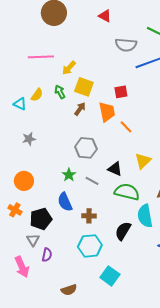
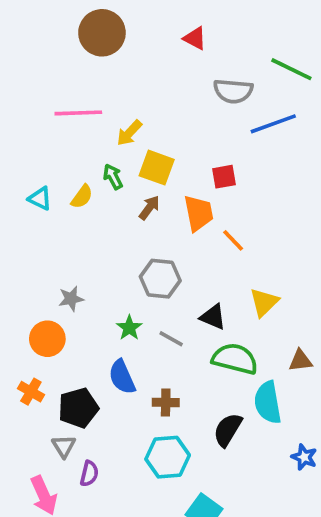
yellow semicircle: (37, 95) -> (82, 197), moved
gray star: (29, 139) -> (71, 299), moved

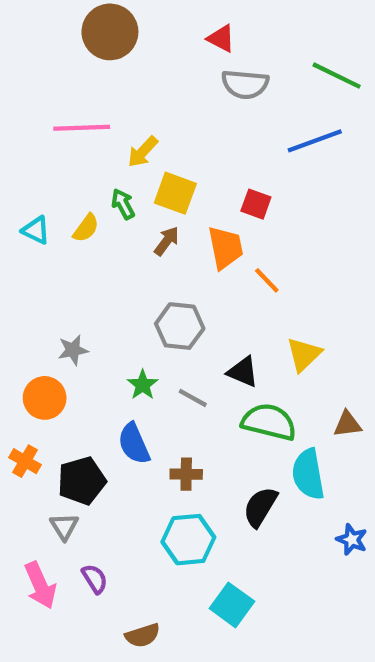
gray semicircle: (233, 91) -> (245, 84), moved
red square: (224, 177) -> (256, 204), turned 30
purple semicircle: (89, 474) -> (95, 579), moved, turned -45

